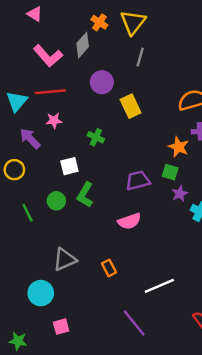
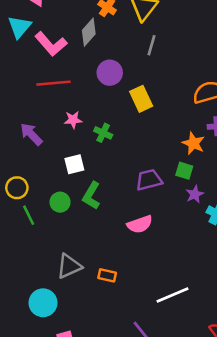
cyan triangle: (17, 101) -> (19, 27), moved
pink star: (54, 121) -> (73, 120), moved
yellow circle: (14, 170) -> (17, 188), moved
orange rectangle: (109, 268) -> (107, 275), moved, turned -49

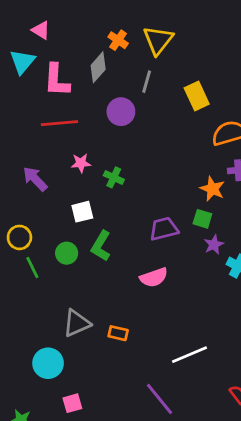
pink L-shape: (51, 44) -> (57, 80), turned 44
gray line: (152, 45) -> (147, 82), moved
yellow rectangle: (141, 99) -> (197, 96), moved

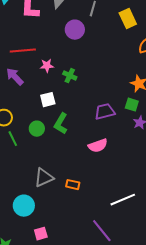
red line: (59, 123) -> (23, 51), moved

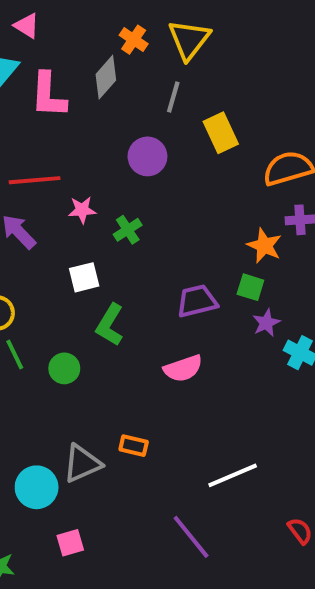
yellow rectangle: (128, 19) -> (221, 133), moved
purple circle: (75, 30) -> (147, 156), moved
green cross: (70, 76) -> (128, 230), turned 32
green circle: (37, 129) -> (64, 368), moved
gray triangle: (44, 178) -> (82, 463), moved

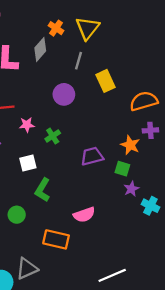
purple trapezoid: (197, 301) -> (92, 156), moved
orange rectangle: (134, 446) -> (56, 239), moved, size x1.6

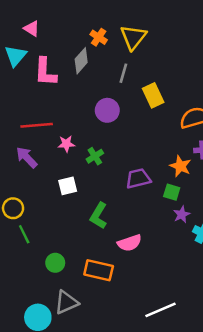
green L-shape: (43, 190) -> (99, 216), moved
green circle: (17, 215) -> (55, 263), moved

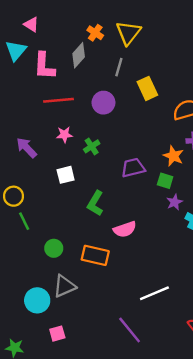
red line: (37, 125) -> (58, 100), moved

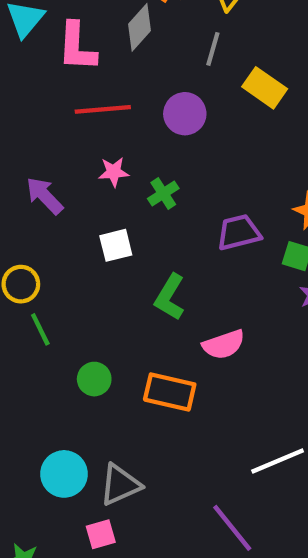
yellow rectangle: (147, 88) -> (265, 88), turned -30
gray triangle: (64, 286) -> (120, 485), moved

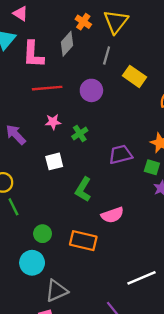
cyan circle: (64, 474) -> (32, 263), moved

